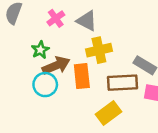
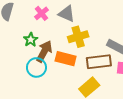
brown arrow: (56, 65) -> (44, 51), turned -35
orange rectangle: (82, 76) -> (66, 59), turned -66

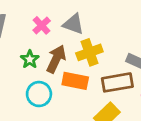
brown arrow: (44, 51) -> (56, 59), moved

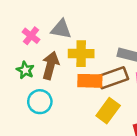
yellow cross: (89, 52) -> (81, 54), turned 30
orange rectangle: (75, 81) -> (90, 81), moved

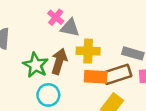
pink cross: (31, 36) -> (56, 17), moved
green star: (25, 70) -> (36, 65), size x1.5

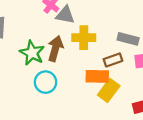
brown rectangle: (117, 74) -> (113, 60), size x0.7
orange rectangle: (96, 77) -> (97, 76), moved

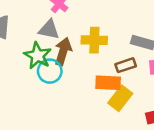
gray triangle: (65, 15) -> (49, 30), moved
cyan circle: (46, 82) -> (50, 71), moved

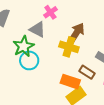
brown arrow: (63, 51) -> (76, 33), moved
brown rectangle: (126, 65) -> (87, 72), turned 35

